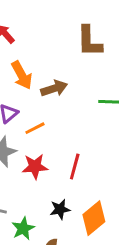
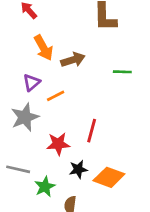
red star: (35, 167) -> (58, 144), moved
orange diamond: (94, 218) -> (109, 177), turned 60

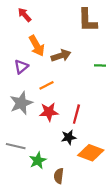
purple triangle: (31, 82) -> (21, 67), moved
red star: (58, 144) -> (49, 112), moved
black star: (78, 169) -> (69, 137), moved

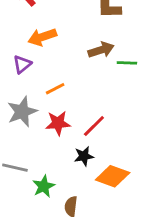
orange arrow: (37, 46) -> (42, 37), turned 100
brown arrow: (61, 56) -> (101, 50), moved
red line: (76, 114) -> (94, 126), turned 30

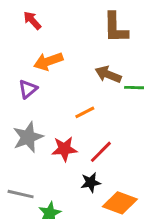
brown arrow: (101, 50) -> (108, 74), turned -140
orange line: (55, 89) -> (85, 112), moved

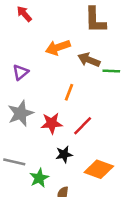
orange arrow: (48, 61) -> (58, 47), moved
orange line: (85, 112) -> (69, 92), turned -42
black star: (91, 182) -> (64, 154), moved

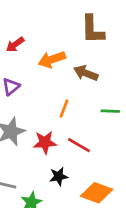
red arrow: (24, 14) -> (15, 45), moved, turned -84
green line: (111, 71) -> (110, 111), moved
red line: (83, 126) -> (79, 145), turned 75

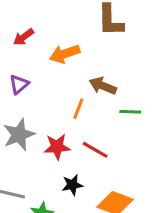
brown arrow: (86, 73) -> (103, 86), moved

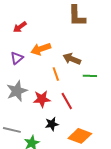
orange arrow: (65, 54) -> (41, 49), moved
orange line: (78, 109) -> (56, 74), turned -40
red line: (95, 150) -> (67, 101), turned 30

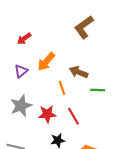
brown L-shape: (77, 16) -> (84, 27), turned 55
orange arrow: (41, 49) -> (46, 62), turned -30

